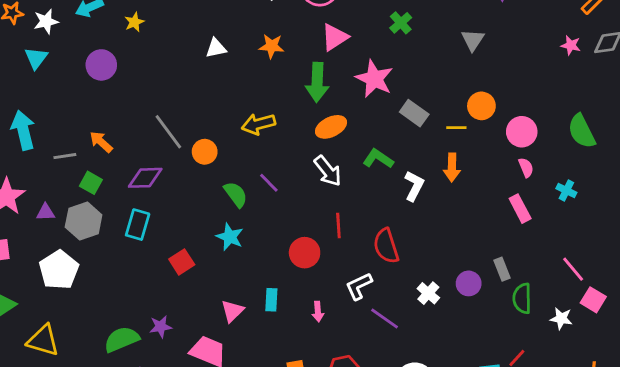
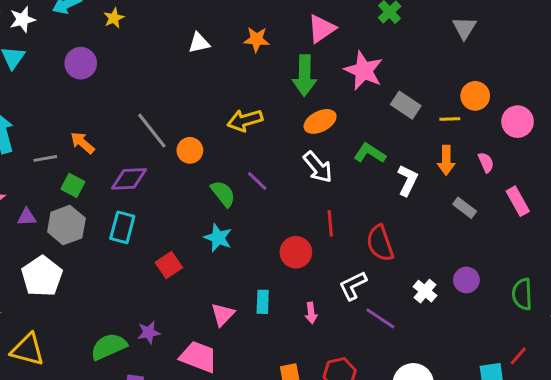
pink semicircle: (526, 167) -> (486, 162), moved
gray rectangle: (502, 269) -> (465, 208), moved, turned -30

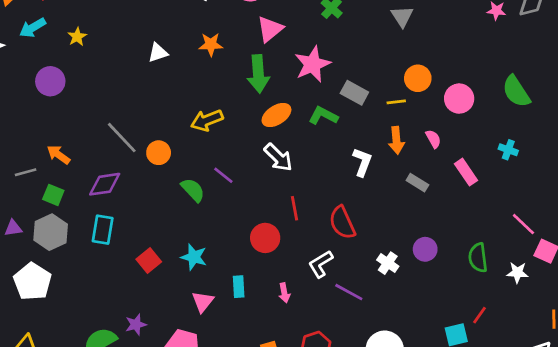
pink star: (364, 71) -> (312, 64), turned 30
green L-shape: (370, 153) -> (323, 116), moved
cyan star: (218, 238) -> (194, 257), moved

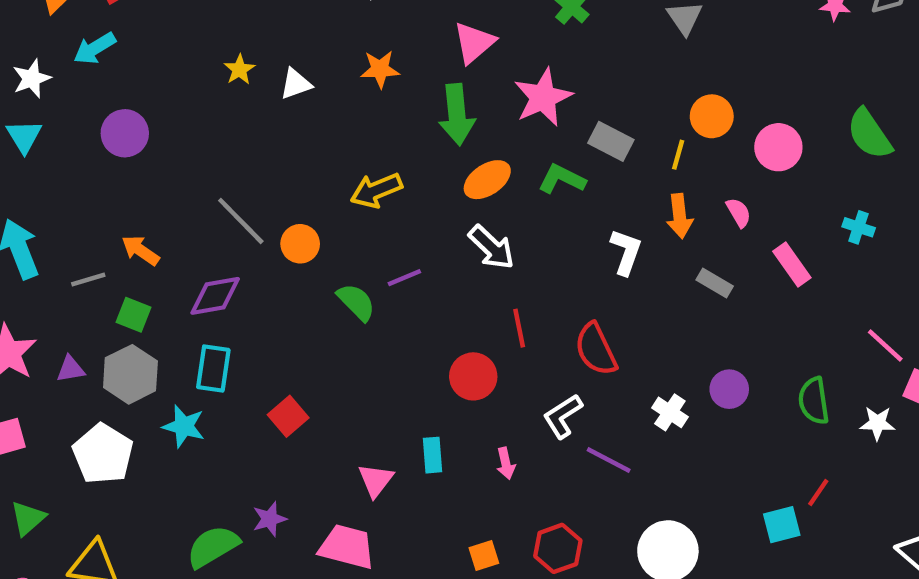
yellow star: (77, 37) -> (239, 70), moved
yellow line: (396, 102) -> (678, 155), turned -66
purple line: (223, 175) -> (404, 278), turned -60
cyan star: (194, 257) -> (184, 426), moved

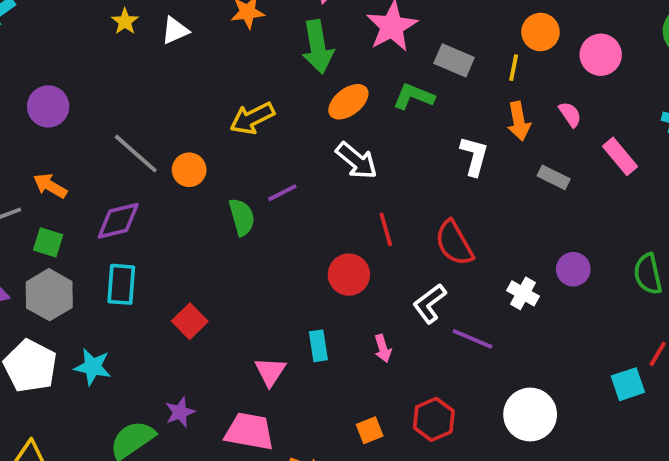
purple circle: (125, 133) -> (48, 106), moved
green semicircle: (356, 302) -> (242, 217), turned 33
cyan star: (184, 426) -> (93, 367), moved

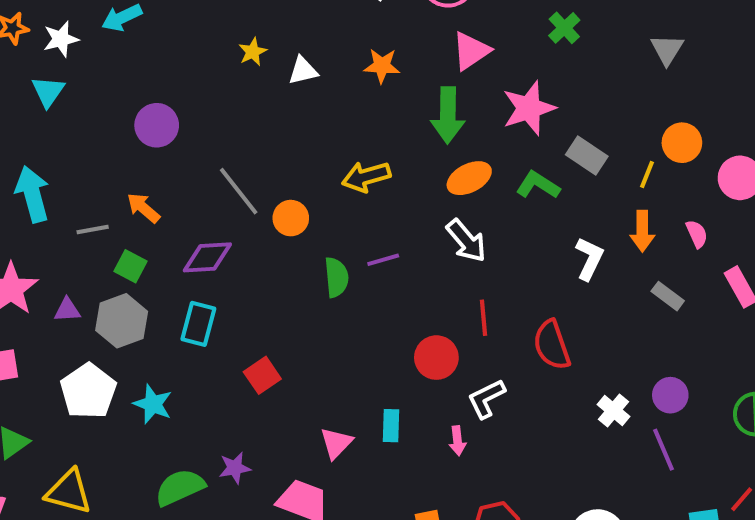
white L-shape: (430, 303) -> (486, 399), moved
purple line: (472, 339) -> (663, 450), moved, turned 33

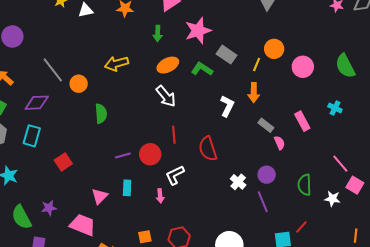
green arrow: (448, 115) -> (158, 33), size x0.6
pink semicircle: (697, 234) -> (280, 143), moved
purple line: (383, 260) -> (123, 156), moved
green semicircle: (180, 487) -> (21, 217), turned -95

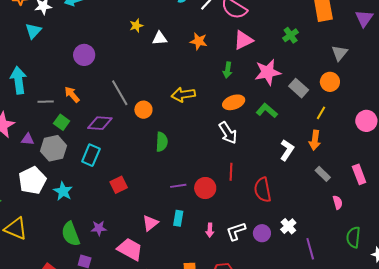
orange circle: (274, 49) -> (330, 82), moved
gray rectangle: (227, 55) -> (299, 88), moved
pink semicircle: (280, 143) -> (338, 202), moved
white L-shape: (175, 175) -> (236, 231), moved
purple circle: (267, 175) -> (262, 233), moved

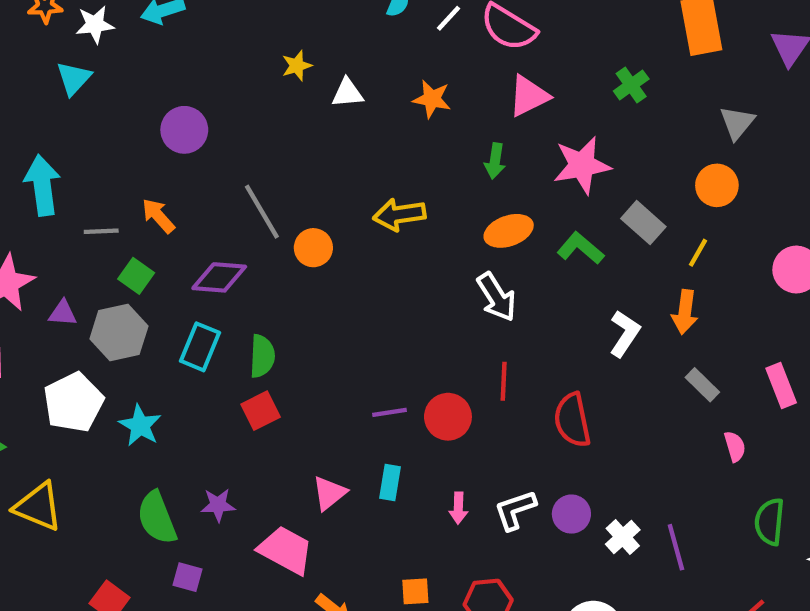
gray rectangle: (299, 88) -> (643, 223), moved
green semicircle: (162, 142) -> (262, 356), moved
white cross: (288, 226) -> (623, 537), moved

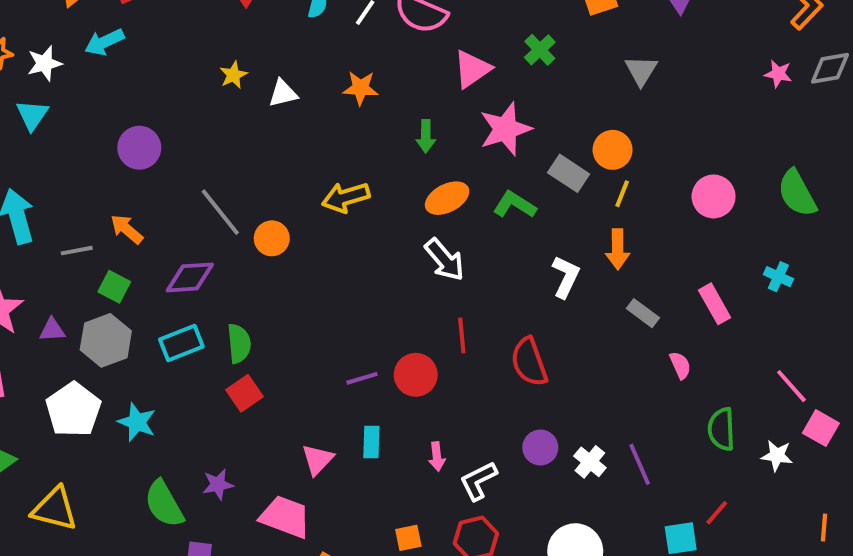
pink triangle: (529, 96) -> (472, 69), moved
orange circle: (717, 185) -> (613, 150), moved
cyan rectangle: (200, 347) -> (181, 343), turned 54
white L-shape: (515, 510) -> (478, 481), moved

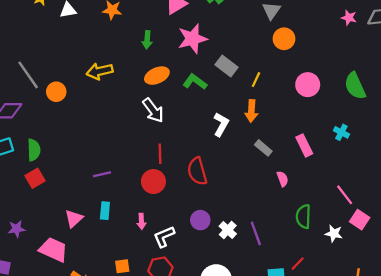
orange circle: (613, 150) -> (284, 39), moved
red circle: (416, 375) -> (153, 182), moved

